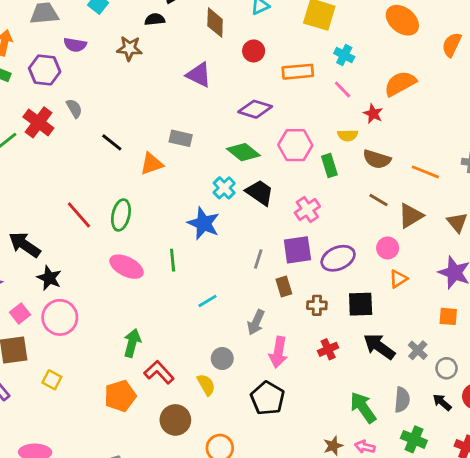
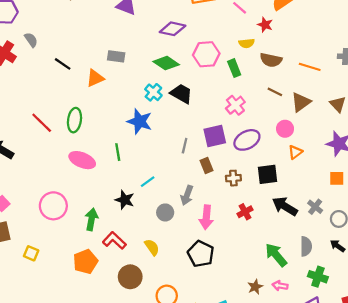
pink cross: (307, 209) -> (235, 105), moved
black star: (49, 278) -> (125, 200), moved
pink circle: (60, 317) -> (53, 206), moved
gray circle: (222, 358) -> (165, 212), moved

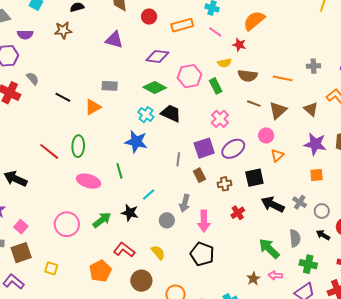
green arrow: (91, 219) -> (102, 220), moved, turned 48

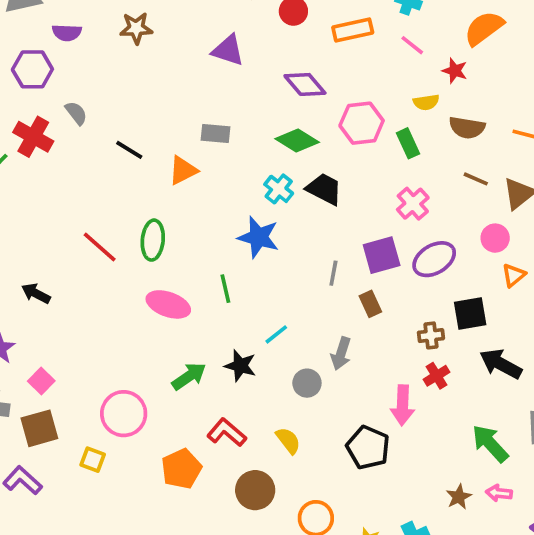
purple diamond: (157, 56) -> (305, 84), turned 40
black arrow: (15, 179) -> (36, 293), size x0.7
brown cross: (225, 184) -> (431, 335), moved
pink arrow: (204, 221) -> (403, 405), moved
pink circle: (67, 224) -> (124, 414), moved

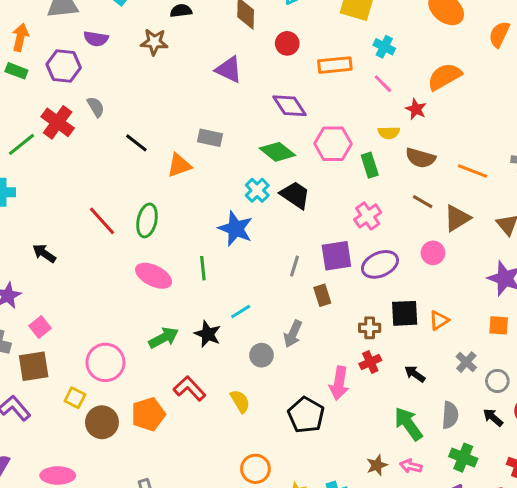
orange triangle: (514, 275) -> (439, 320), moved
black arrow: (501, 364) -> (415, 374), moved, size x0.6
brown circle: (255, 490) -> (102, 422), moved

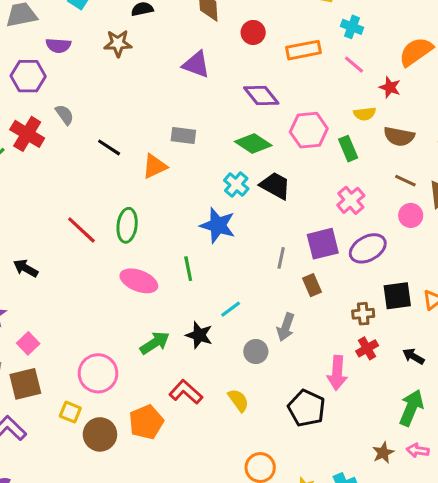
pink circle: (433, 253) -> (411, 215), moved
green arrow: (408, 424) -> (411, 408), turned 64

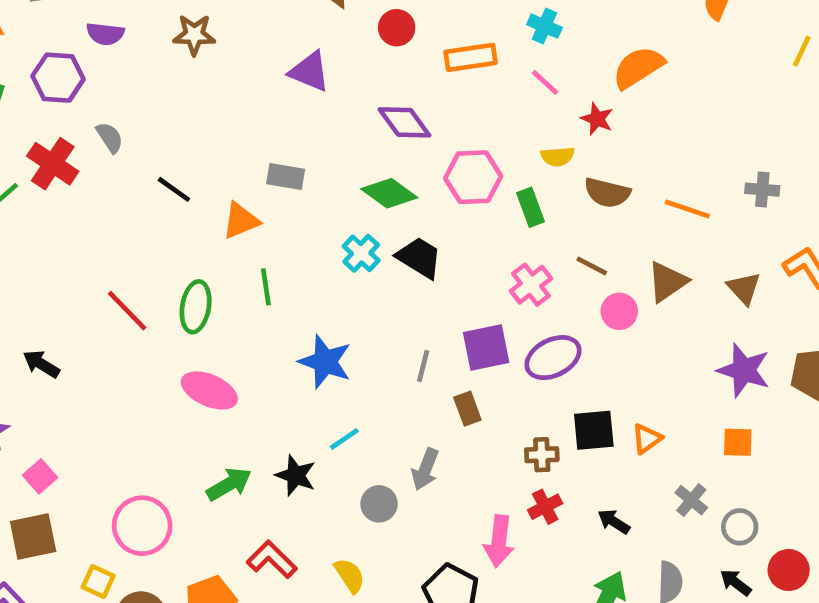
brown line: (405, 181) -> (592, 266), moved
blue star: (218, 225) -> (325, 362), moved
green line: (188, 269) -> (266, 287), moved

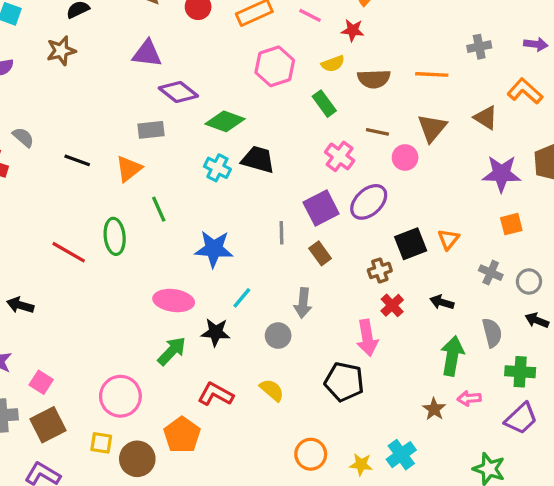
purple diamond: (404, 122) -> (178, 92), moved
pink hexagon: (473, 177) -> (275, 66), moved
pink ellipse: (209, 390) -> (174, 301), moved

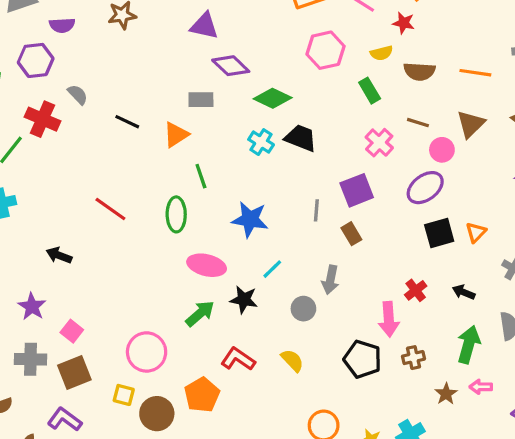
purple ellipse: (369, 202) -> (425, 188), moved
green ellipse: (115, 236) -> (176, 214), moved
brown cross: (380, 270) -> (414, 358), moved

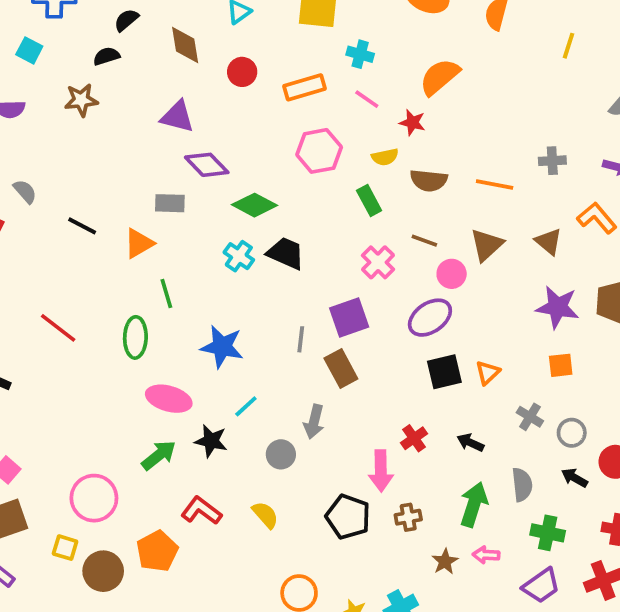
brown rectangle: (351, 234) -> (341, 368), size x1.4

